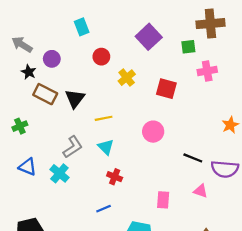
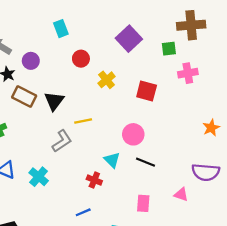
gray L-shape: (73, 147) -> (62, 141), moved
cyan triangle: (106, 147) -> (112, 160), moved
black line: (193, 158) -> (146, 162), moved

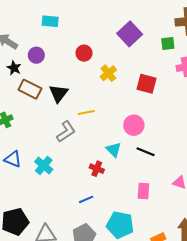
cyan rectangle: (61, 29) -> (50, 21), moved, turned -63

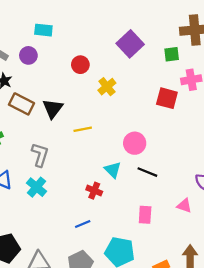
purple circle: (36, 55) -> (28, 55), moved
red square: (147, 84) -> (167, 98), moved
gray L-shape: (66, 132) -> (40, 155), moved, turned -40

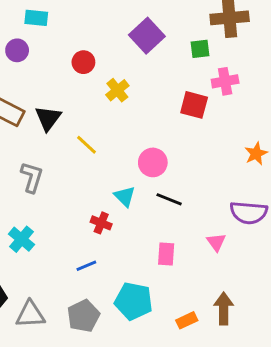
yellow line: (83, 129) -> (86, 145), turned 54
cyan cross: (36, 187) -> (21, 239), moved
pink triangle: (184, 206) -> (216, 242), turned 35

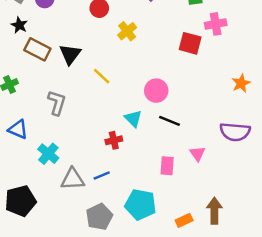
red cross: (101, 223) -> (114, 140), turned -35
pink triangle: (216, 242) -> (197, 154), moved
gray triangle: (30, 314) -> (73, 179), moved

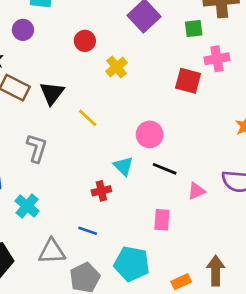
pink triangle: (197, 154) -> (196, 191), moved, turned 42
blue line: (102, 175) -> (88, 231), turned 42
gray triangle: (73, 179) -> (52, 251), moved

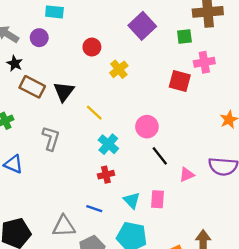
cyan triangle: (123, 166) -> (132, 200), moved
black line: (165, 169) -> (160, 156), turned 30
cyan cross: (27, 206) -> (108, 144), moved

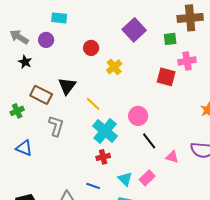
brown rectangle: (32, 87) -> (41, 95), moved
cyan cross: (108, 144) -> (105, 131), size x1.4
pink triangle: (187, 175) -> (172, 157), turned 40
pink rectangle: (157, 199) -> (147, 178), turned 42

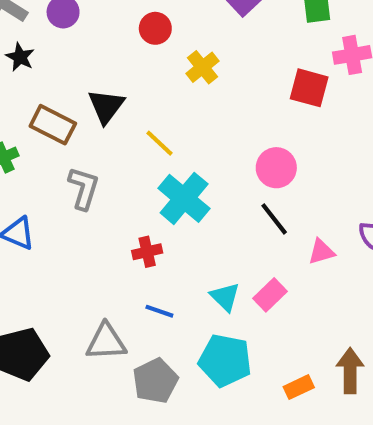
pink circle: (138, 116) -> (276, 168), moved
red cross: (103, 157) -> (147, 252), moved
pink triangle: (172, 157) -> (321, 252), turned -32

